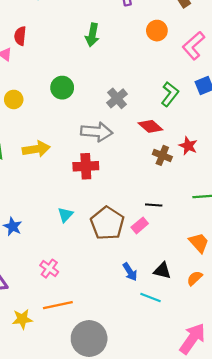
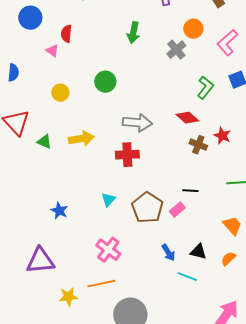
gray cross: (117, 98) -> (176, 50), moved
pink cross: (49, 269) -> (108, 250), moved, size x1.4

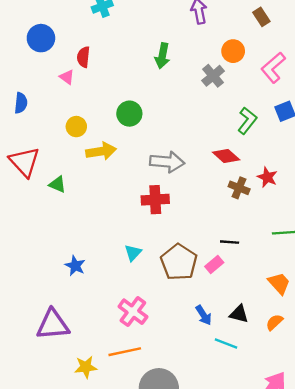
yellow arrow: (81, 139) -> (101, 151), moved

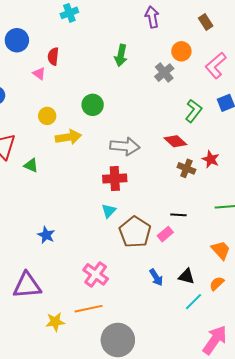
cyan triangle: (133, 253) -> (109, 211), moved
cyan line: (226, 343) -> (194, 302), moved, turned -66

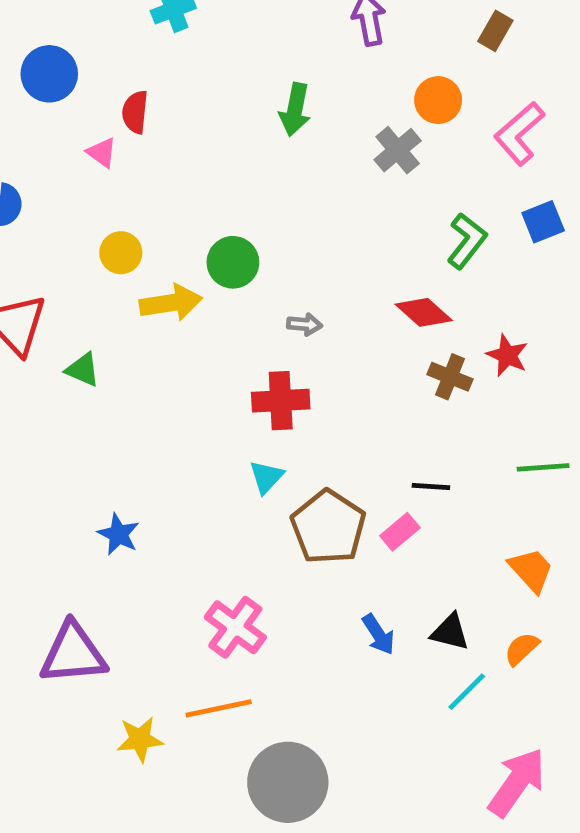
brown rectangle: (206, 22) -> (495, 31), turned 63
green circle: (93, 105) -> (233, 262), moved
gray arrow: (125, 146) -> (305, 324), size x0.5

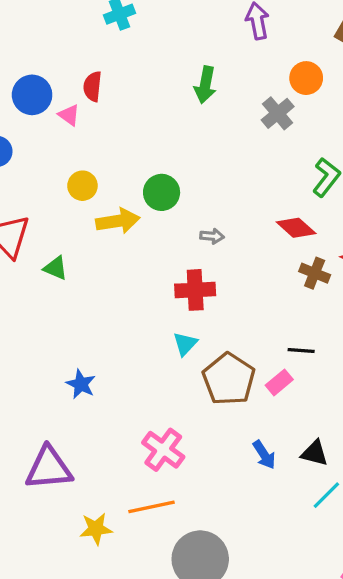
blue circle: (49, 74) -> (32, 95), moved

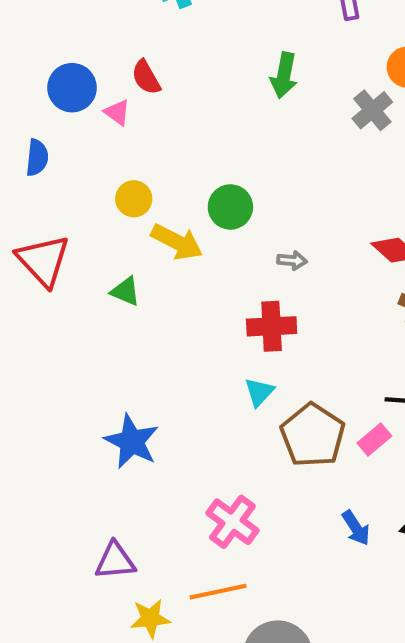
red semicircle: (93, 86) -> (146, 77), turned -36
yellow arrow: (118, 221) -> (177, 242), turned 36
green triangle: (56, 268) -> (125, 291), moved
blue star: (81, 384) -> (132, 441), size x1.5
purple triangle: (49, 468) -> (115, 561), moved, size x0.7

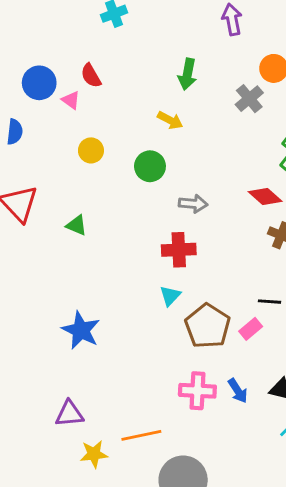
yellow circle: (134, 199) -> (91, 150), moved
yellow arrow: (177, 242) -> (170, 120), moved, size x0.7
gray arrow: (292, 260) -> (193, 204), size x1.4
pink cross: (232, 522) -> (197, 391), moved, turned -33

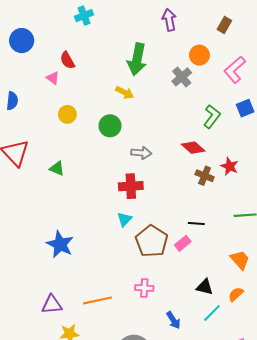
green arrow: (187, 74) -> (137, 59), size x1.4
blue circle: (39, 83) -> (22, 41), moved
pink cross: (197, 391) -> (144, 288), size x0.7
blue arrow: (238, 391) -> (173, 320), moved
orange line: (141, 435) -> (98, 300), moved

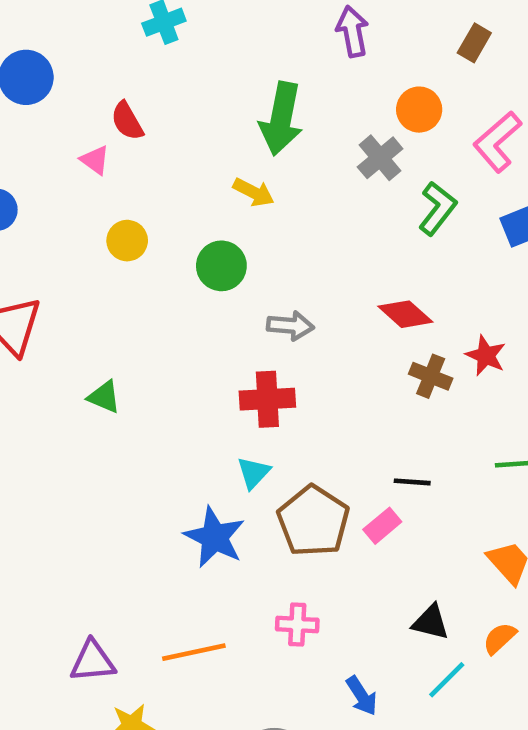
green L-shape: (212, 116) -> (438, 208), moved
green triangle: (57, 168) -> (104, 397), moved
blue star: (60, 244) -> (215, 537), moved

